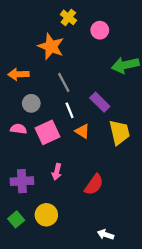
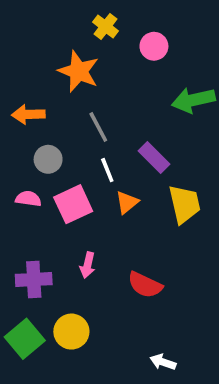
orange triangle: (82, 131) -> (127, 202), turned 49
red semicircle: (94, 185) -> (145, 285), turned 80
green square: (16, 219) -> (25, 339), size x1.5

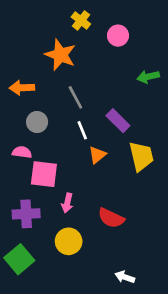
green arrow: (193, 100) -> (148, 77), size x0.7
pink square: (73, 204) -> (44, 174), moved, turned 32
yellow circle: (71, 332) -> (69, 241), moved

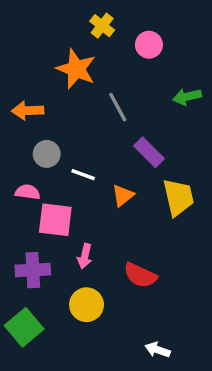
gray line: (75, 97) -> (118, 107), moved
white line: (82, 130) -> (83, 175), moved, turned -48

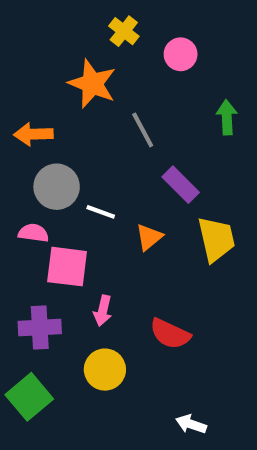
green arrow: (187, 97) -> (227, 117), turned 100
gray circle: (47, 154) -> (57, 187), size x1.4

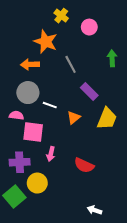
orange arrow: (33, 134) -> (30, 64), moved
yellow trapezoid: (216, 239) -> (107, 119), turned 35
yellow circle: (105, 370) -> (37, 183), moved

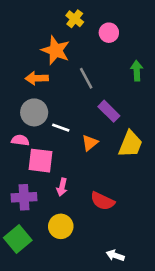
yellow circle: (37, 183) -> (61, 226), moved

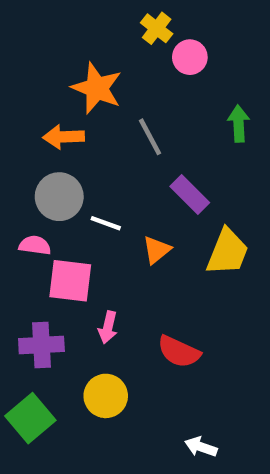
yellow cross: (75, 19) -> (157, 28), moved

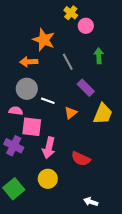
green arrow: (239, 124) -> (99, 56), moved
pink arrow: (108, 327) -> (49, 148), size x1.5
purple cross: (41, 345) -> (14, 146), moved, turned 30

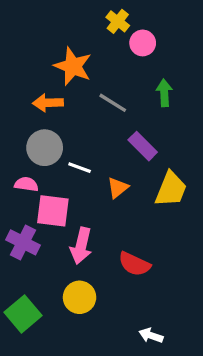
gray line: (68, 62) -> (113, 103), turned -30

